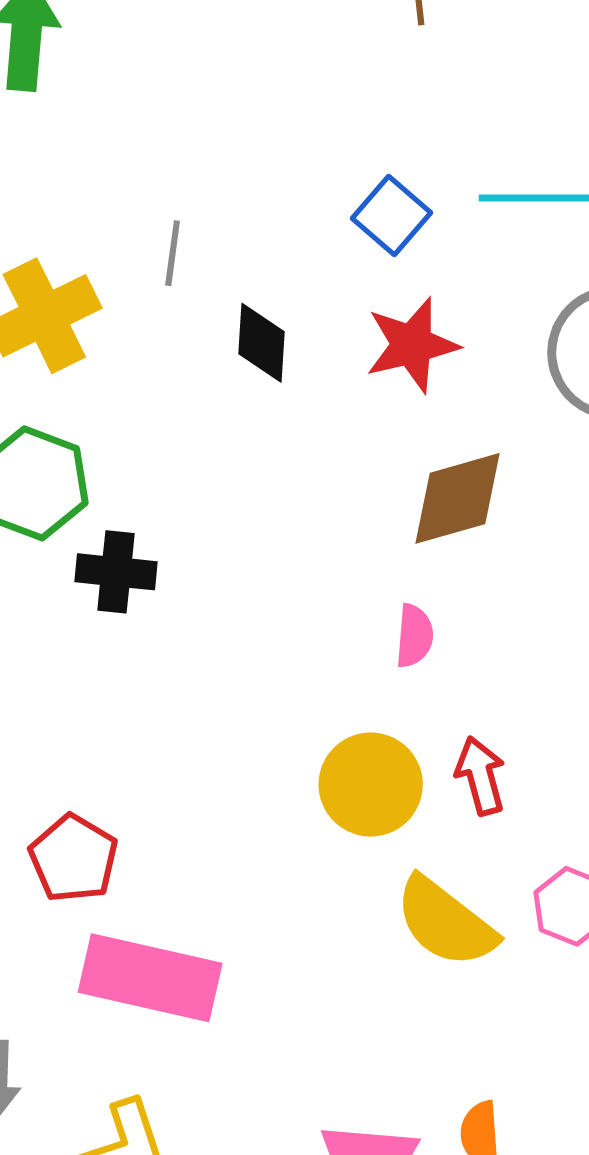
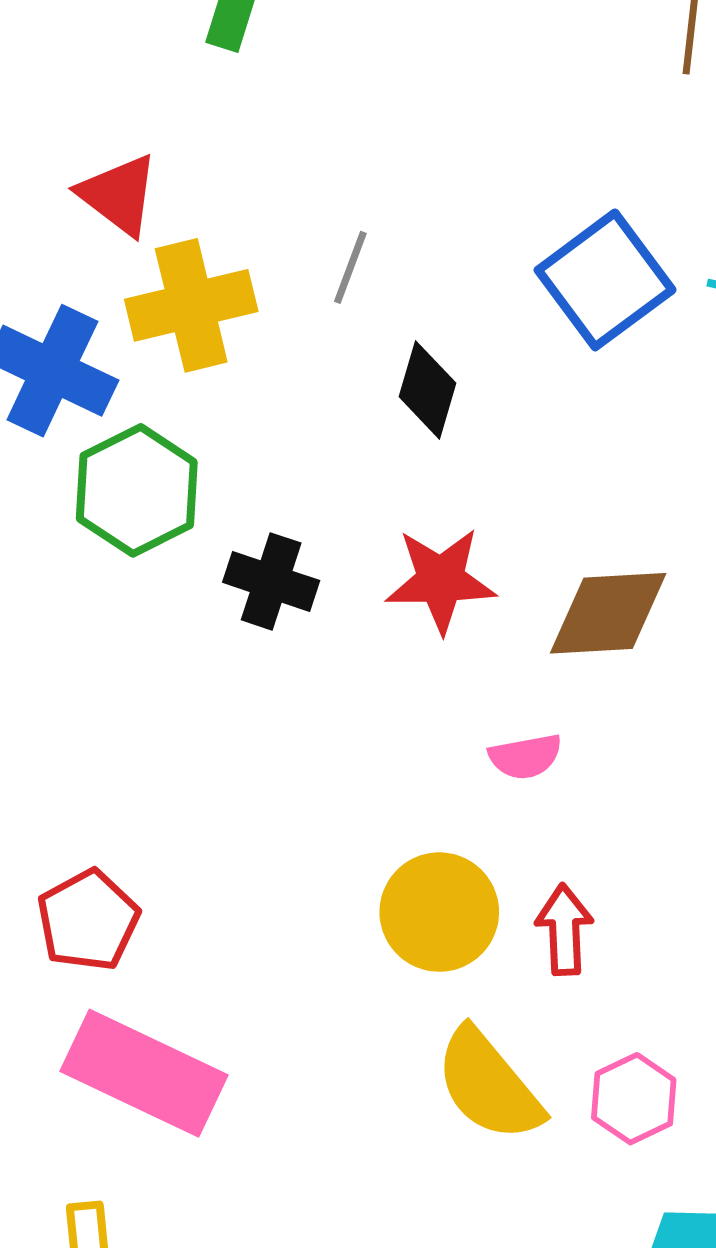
blue square: (392, 215) -> (605, 280), size x1.5
red star: (412, 345) -> (441, 580), moved
black cross: (116, 572) -> (271, 581), moved
pink semicircle: (414, 636) -> (525, 757), turned 62

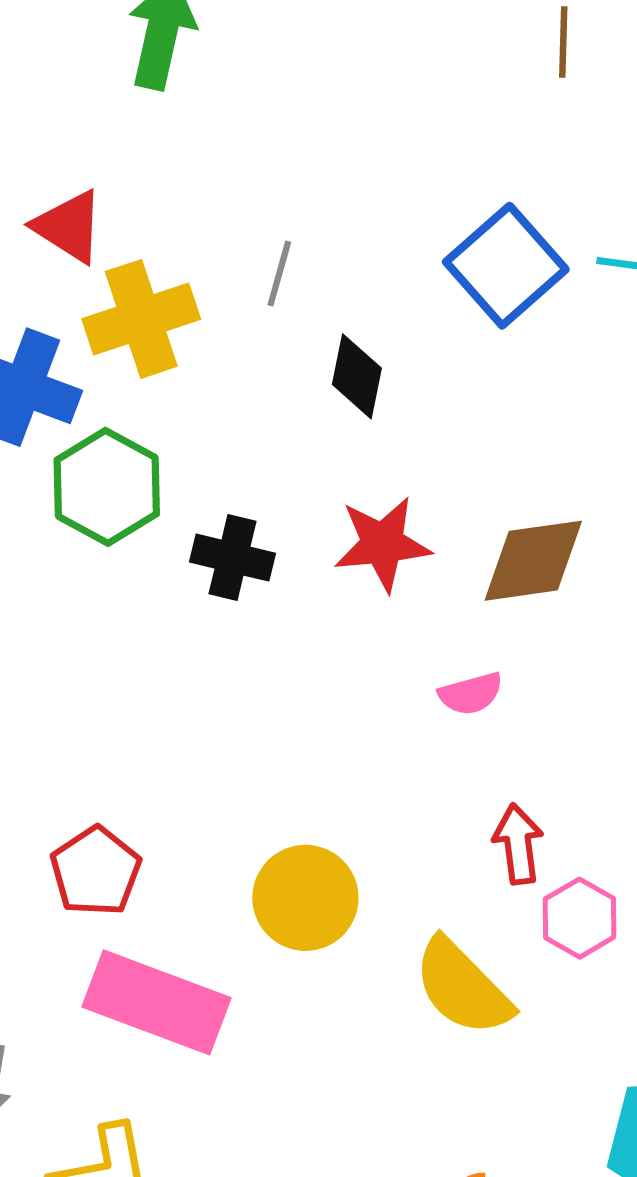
yellow circle: (439, 912) -> (305, 898), moved
pink hexagon: (634, 1099) -> (580, 918), moved

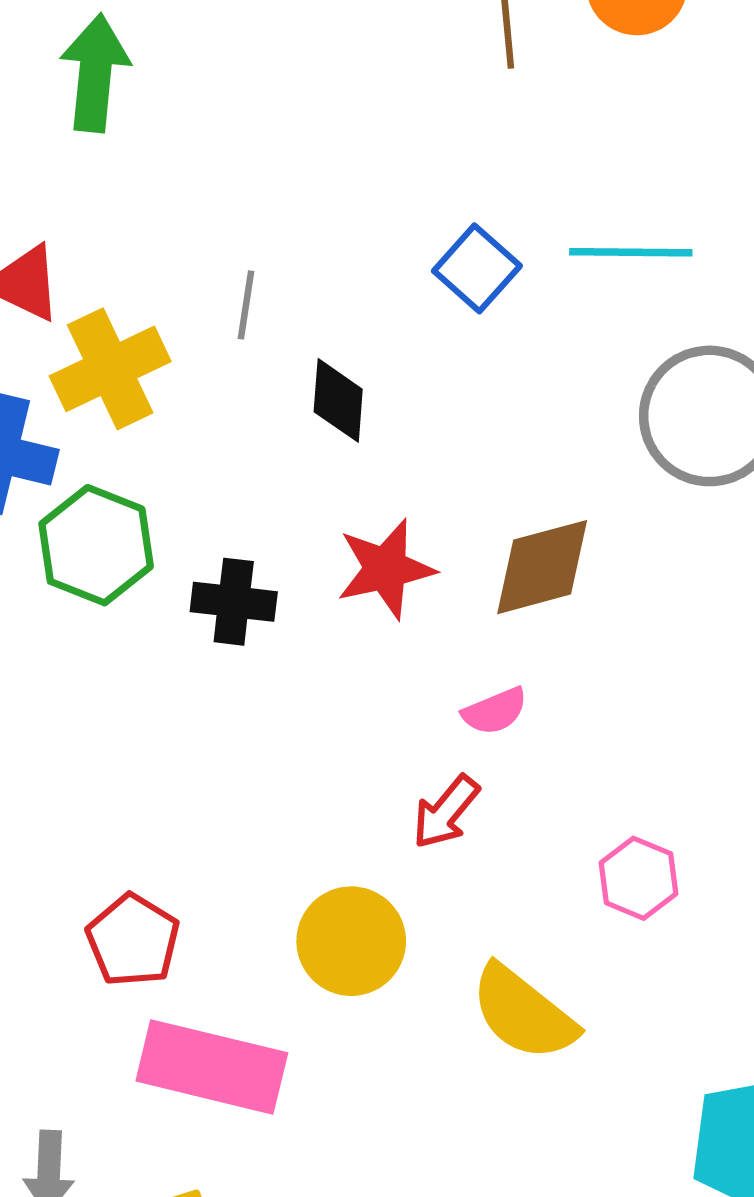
blue square: (506, 266) -> (477, 268), size x0.7
red arrow: (518, 844) -> (446, 812), moved, turned -126
pink hexagon: (580, 918) -> (639, 878), moved

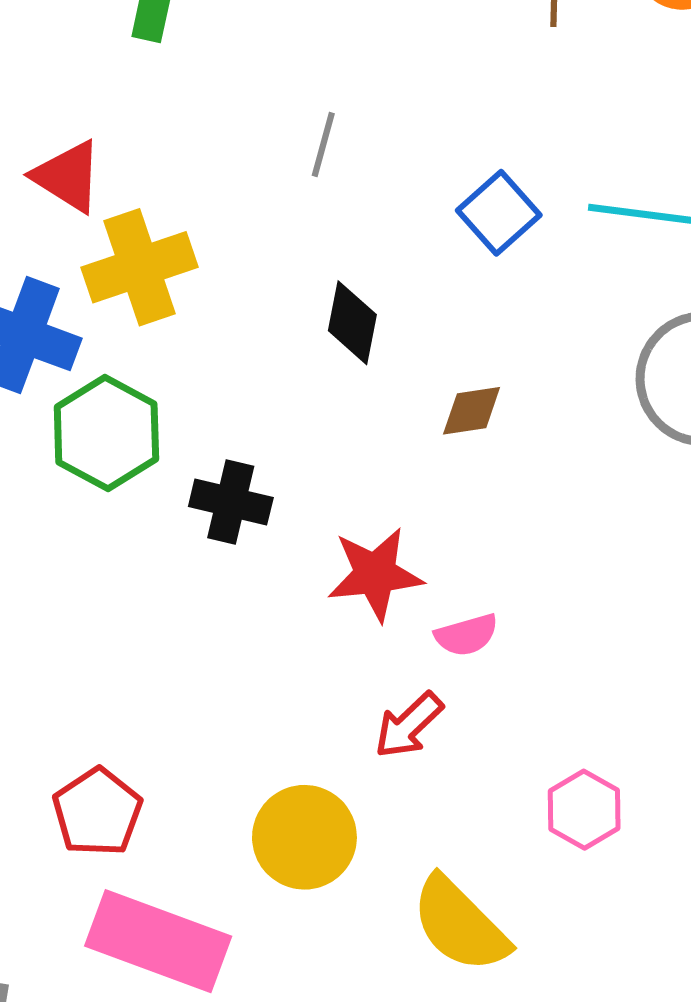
gray line: (246, 305) -> (323, 144), moved
brown diamond: (542, 567) -> (472, 411), moved, size x0.6
red star: (386, 569) -> (375, 574), moved

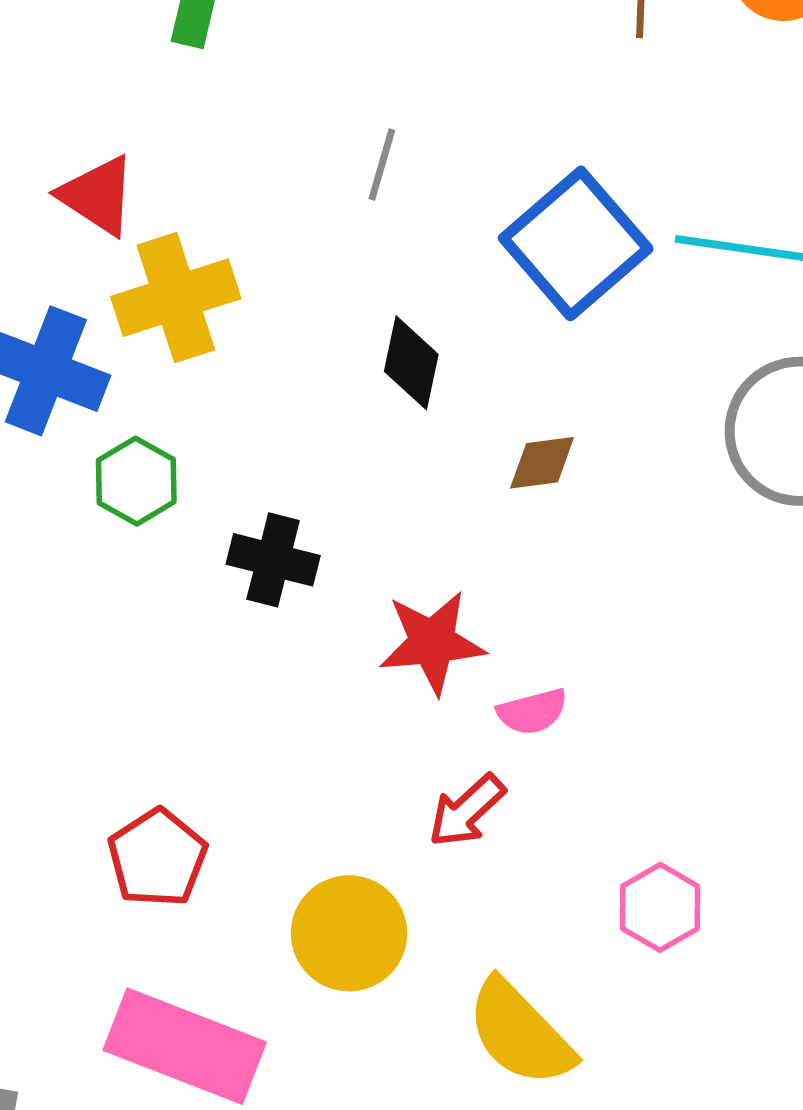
blue square: (499, 213) -> (576, 243), size x1.6
green hexagon: (106, 433) -> (136, 481), size x0.7
red pentagon: (97, 812) -> (157, 858), moved

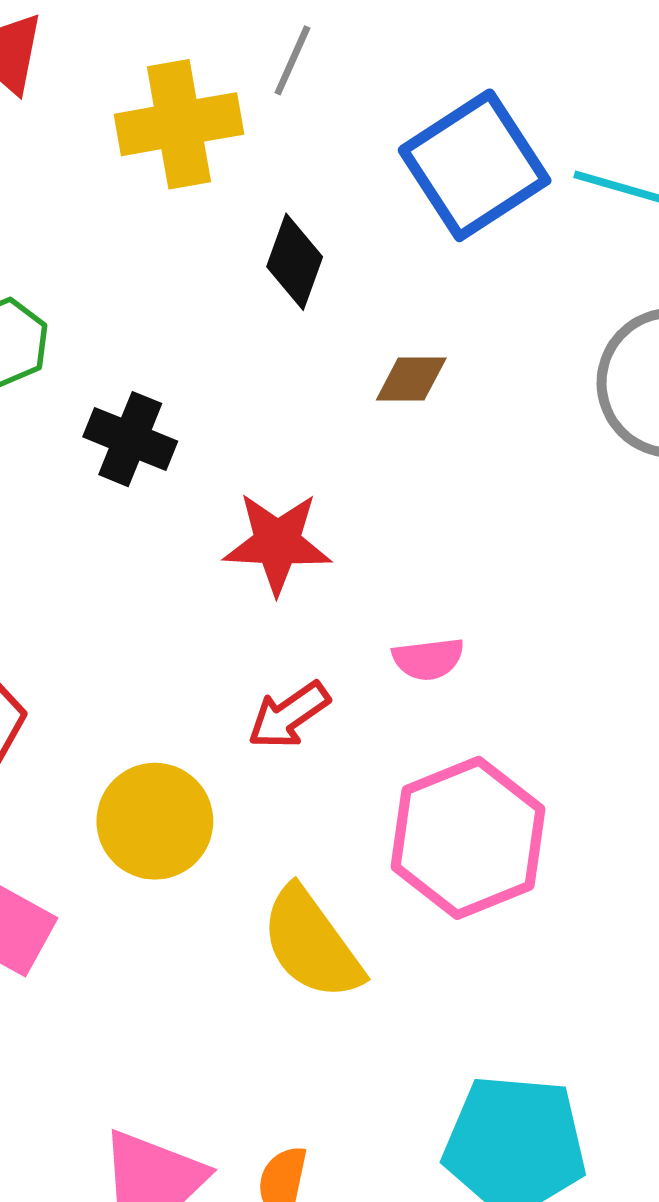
yellow cross: (176, 298) -> (179, 124), moved
pink semicircle: (532, 712) -> (428, 659), moved
pink hexagon: (660, 907) -> (468, 838), size x1.8

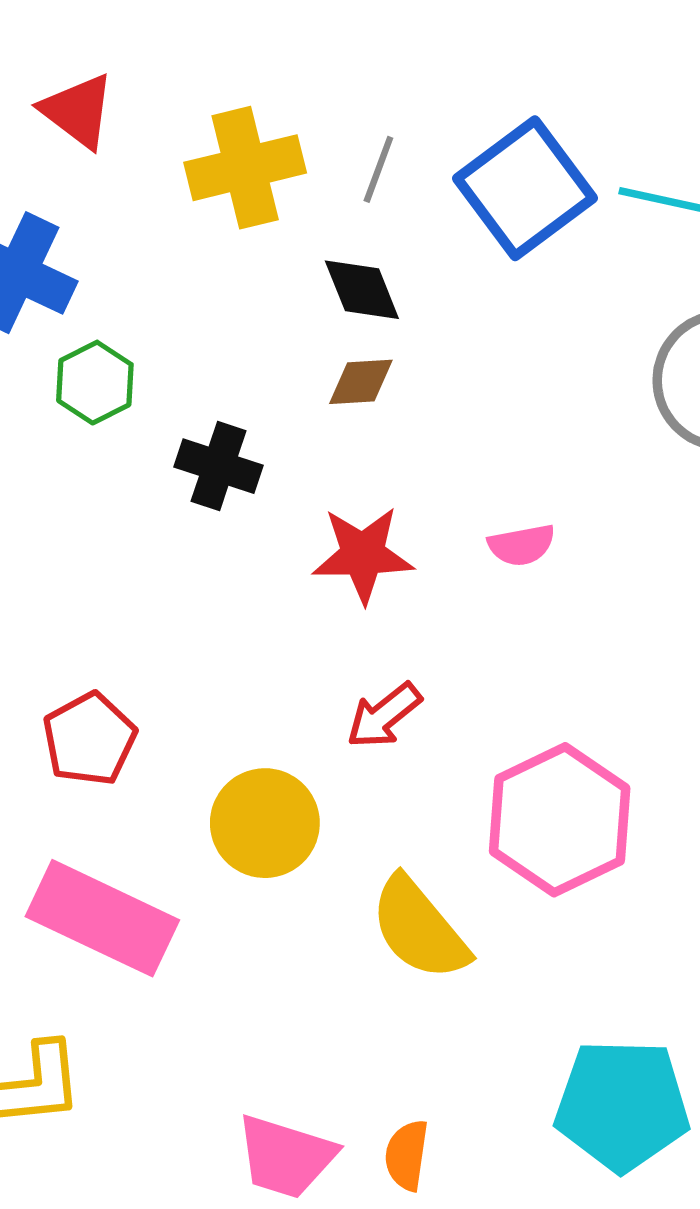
gray line: (292, 60) -> (378, 169), moved
black diamond: (295, 262) -> (362, 290), turned -38
brown diamond: (411, 379) -> (361, 382), moved
pink semicircle: (428, 659) -> (522, 545), moved

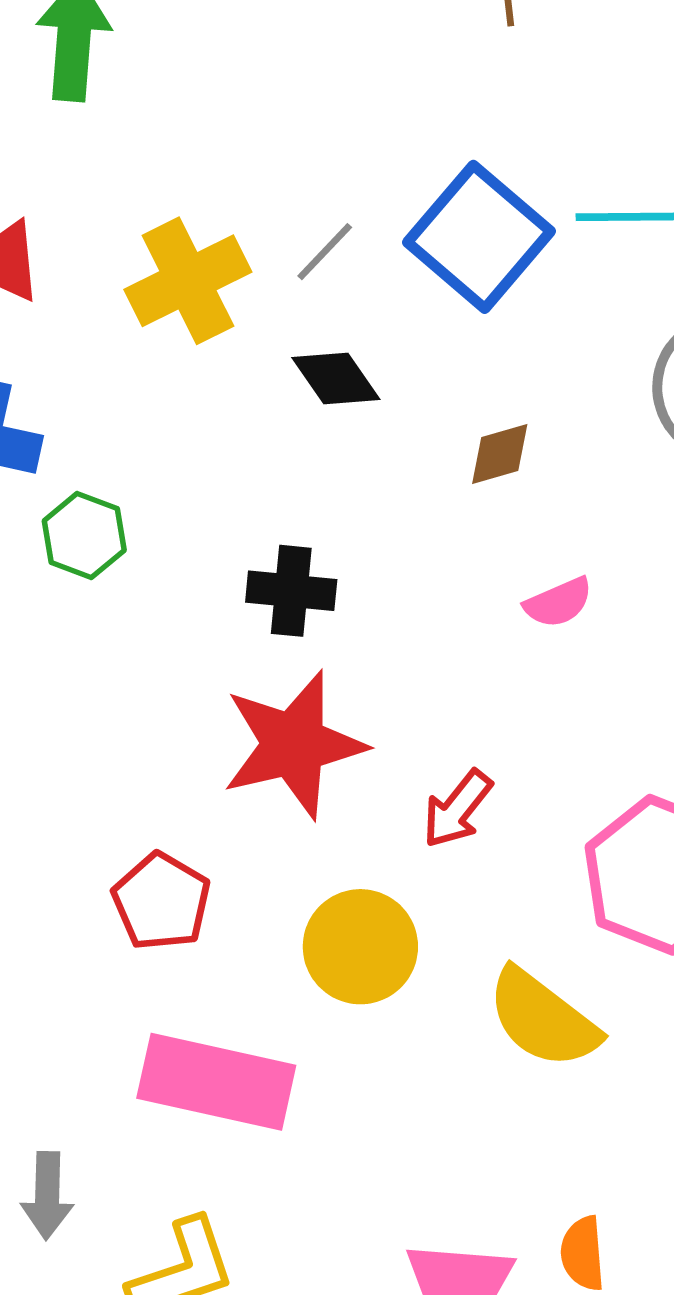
gray line: (378, 169) -> (325, 252), turned 36
brown diamond: (361, 382) -> (500, 454), moved
black cross: (219, 466) -> (291, 591), moved
red star: (363, 555) -> (294, 745), moved, size x1.4

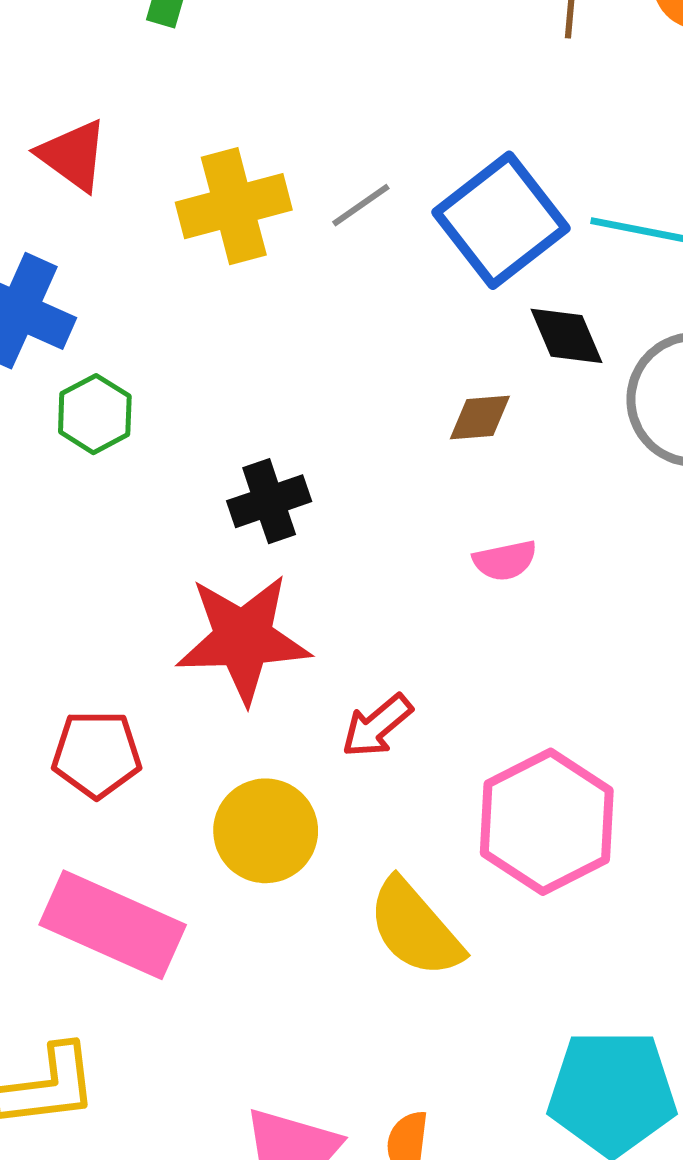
black diamond: (336, 378) -> (566, 336), moved
black cross: (291, 591) -> (269, 501), turned -36
red pentagon: (161, 901) -> (97, 754), turned 30

